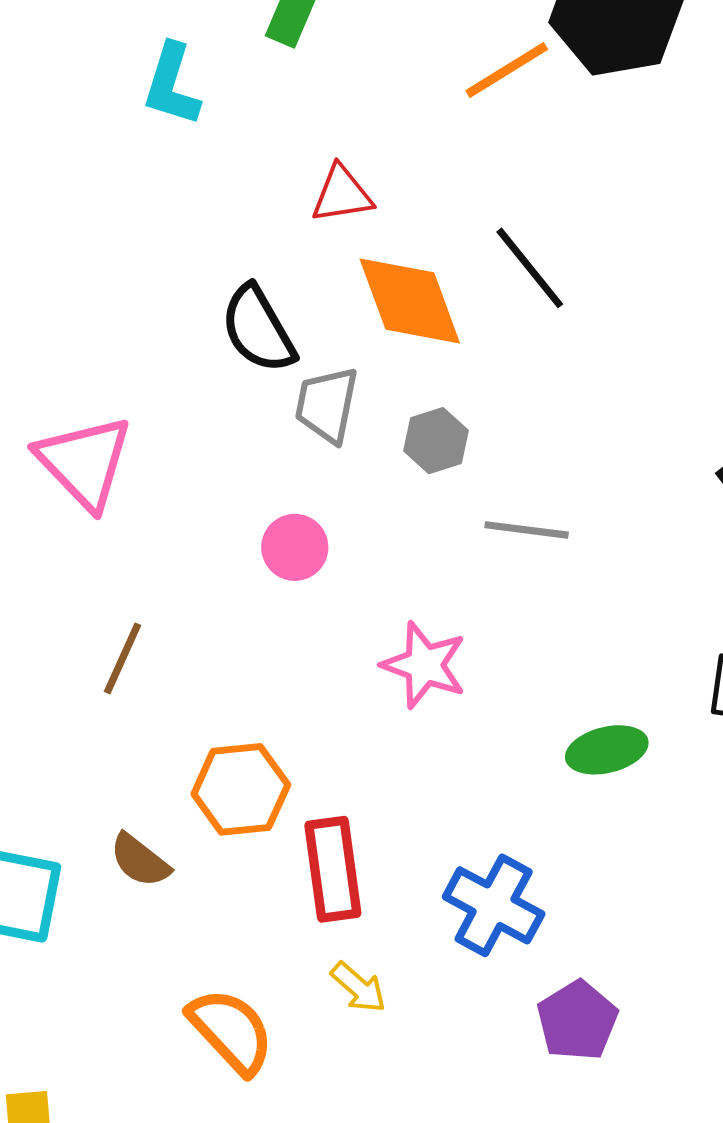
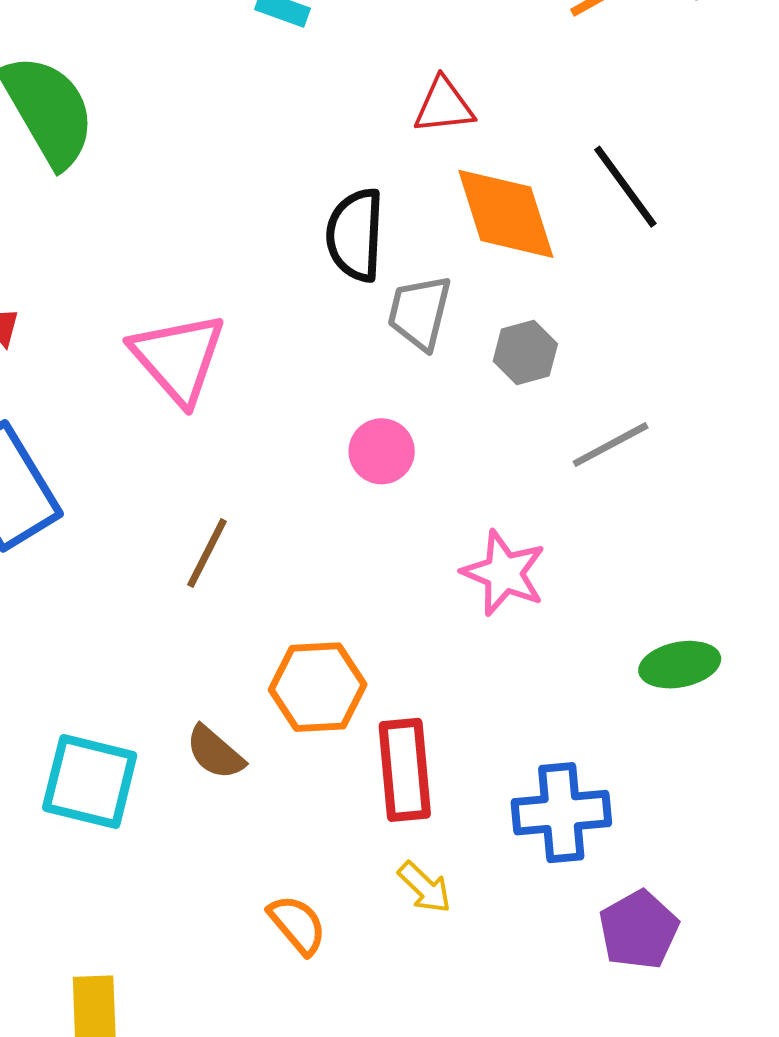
black semicircle: (258, 329) -> (355, 235), turned 30
gray line: (527, 530) -> (611, 445), turned -38
blue cross: (494, 905) -> (561, 813), turned -36
orange semicircle: (231, 1031) -> (297, 925), size x0.7

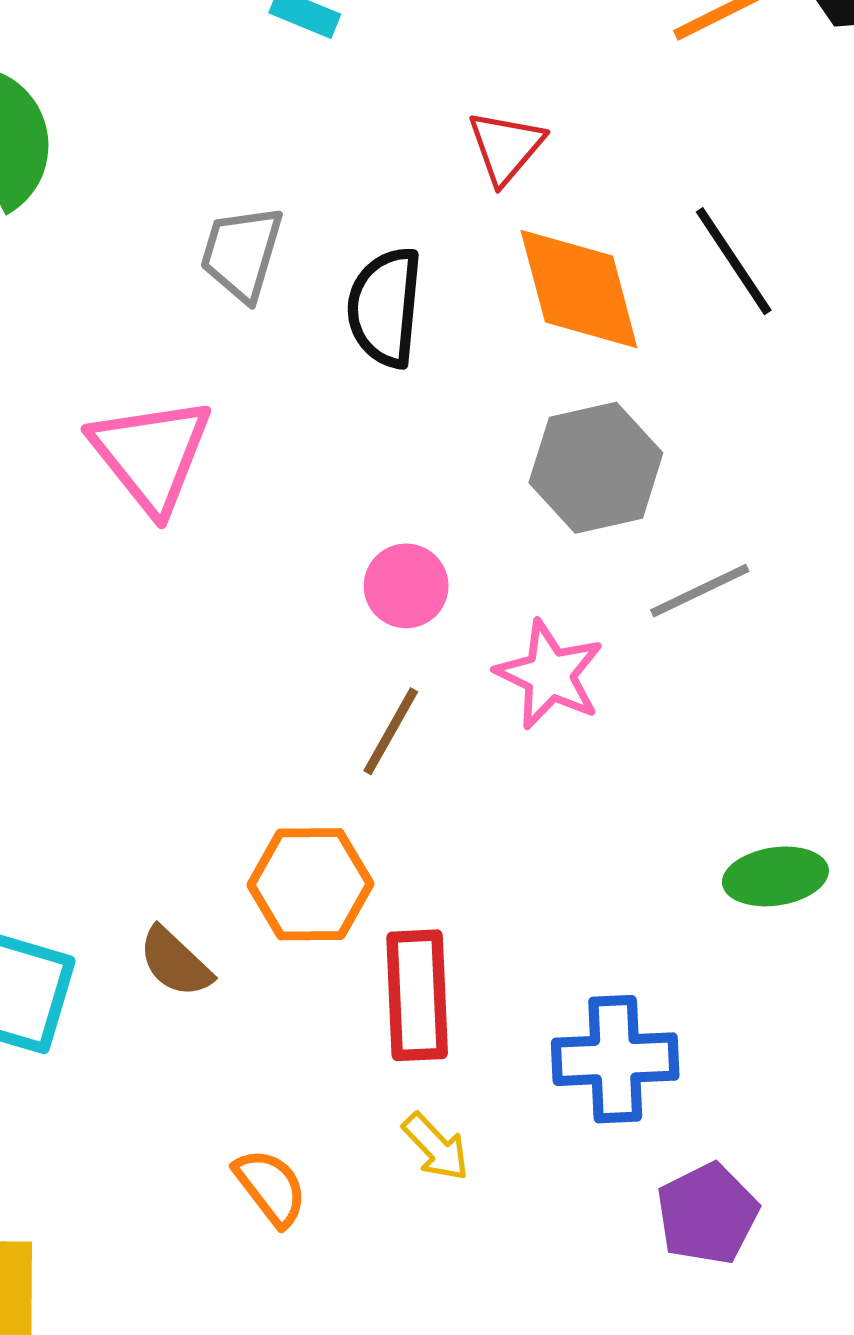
red triangle: (444, 106) -> (506, 147), turned -46
gray trapezoid: (419, 312) -> (242, 253), moved
gray hexagon: (525, 352) -> (596, 468), size x1.6
brown line: (207, 553) -> (391, 731), moved
pink star: (504, 573) -> (550, 675), moved

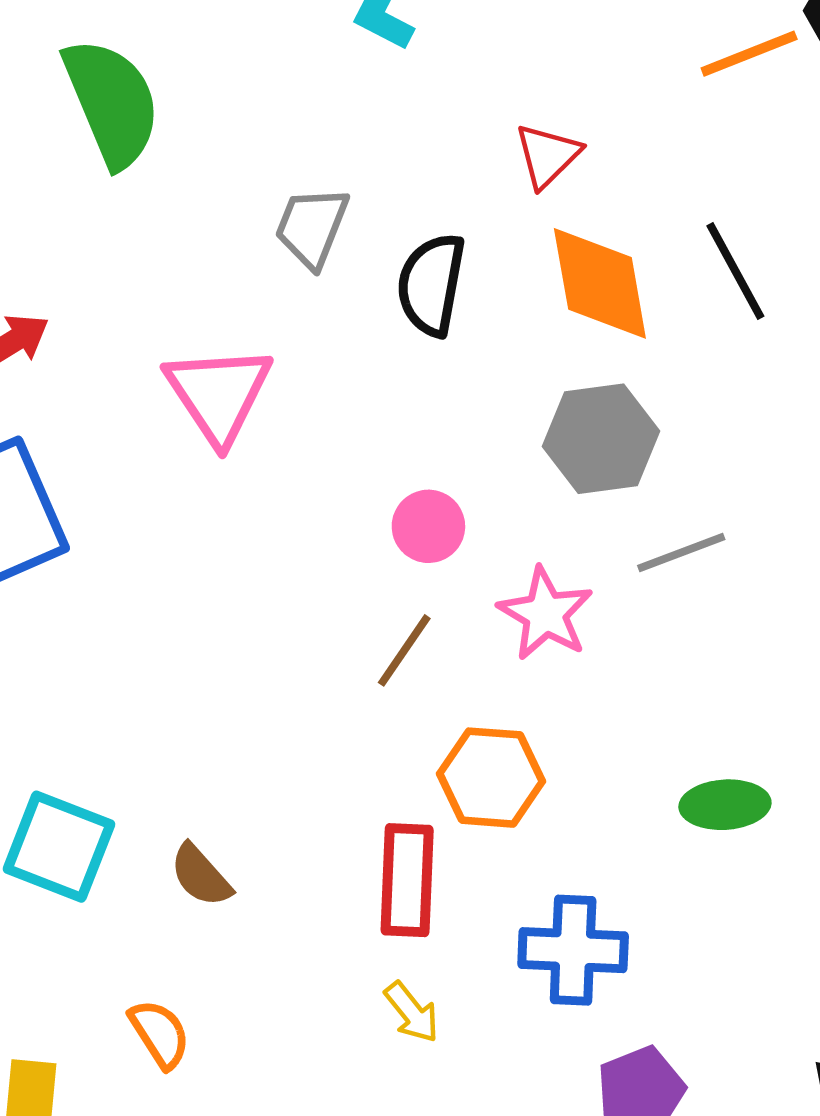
orange hexagon: (310, 884) -> (491, 778), moved
brown semicircle: (175, 962) -> (201, 875), moved
orange semicircle: (271, 1187) -> (160, 1034), moved

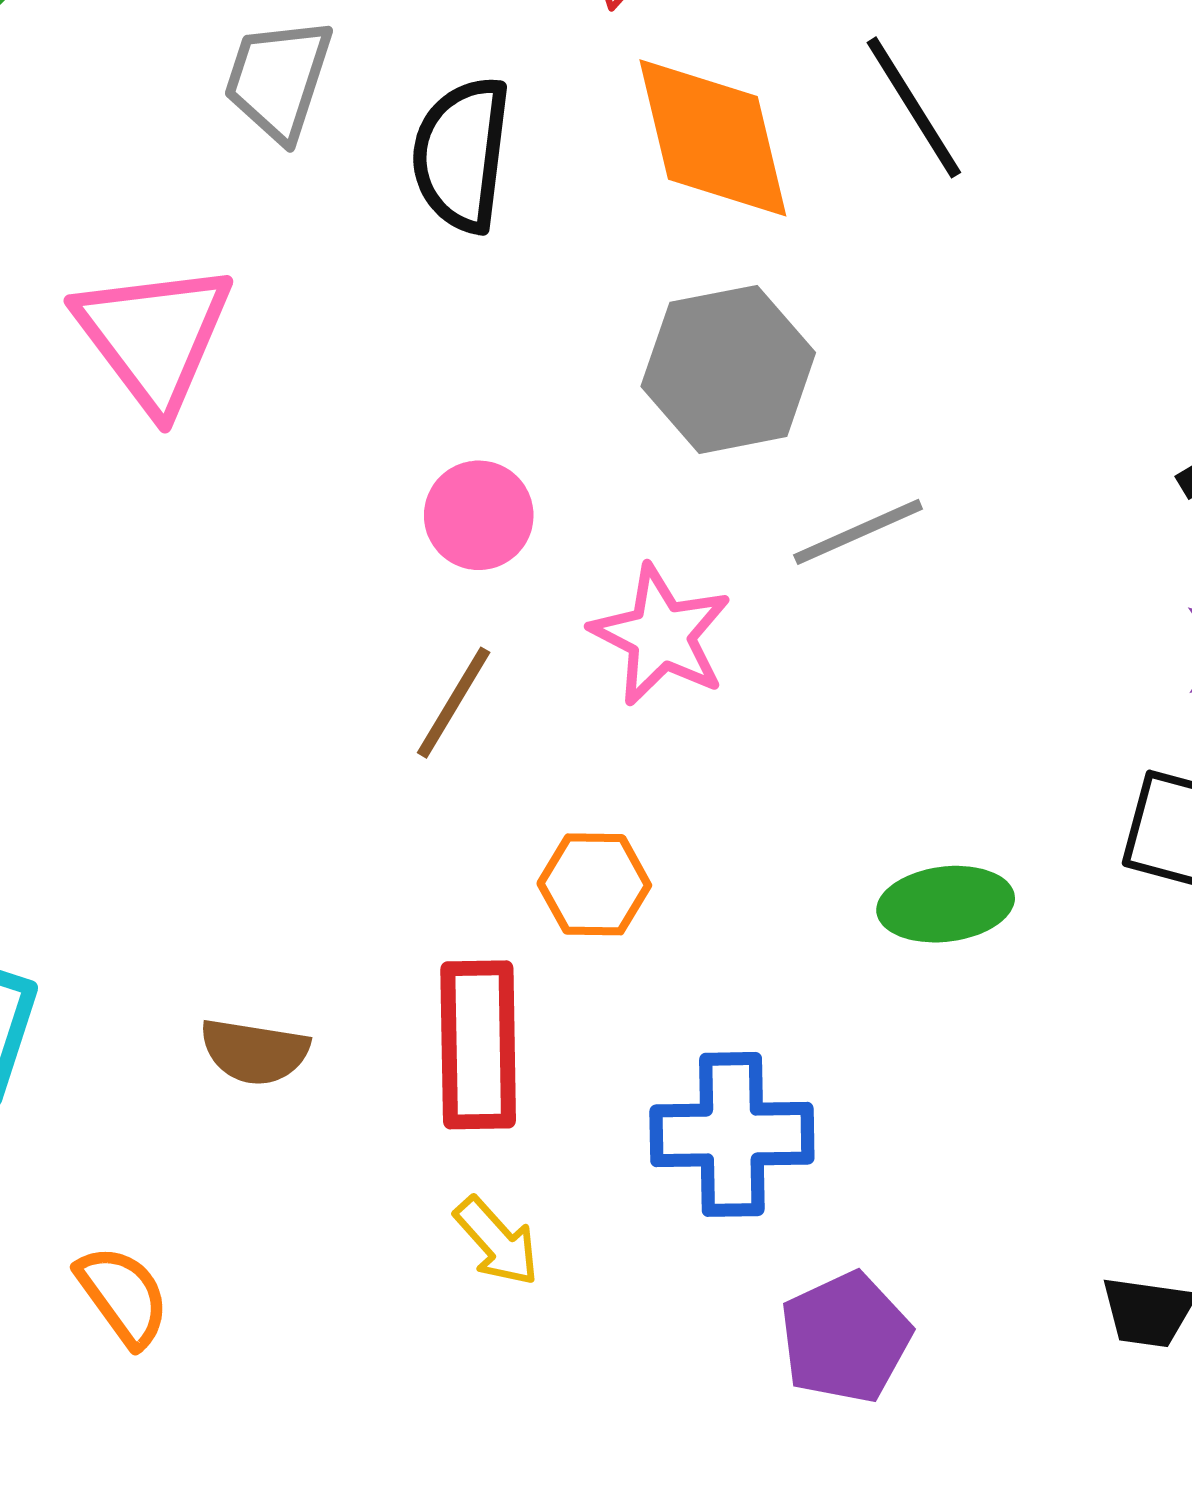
orange hexagon: (491, 778) -> (594, 884), size x0.7
brown semicircle: (201, 875) -> (255, 1052), moved, turned -36

